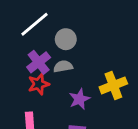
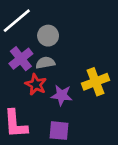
red star: (39, 84) -> (36, 84), moved, turned -30
purple star: (79, 99) -> (62, 95), turned 30

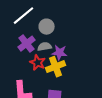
yellow cross: (96, 82) -> (56, 67), moved
purple star: (62, 95) -> (60, 53), moved

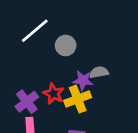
purple cross: (27, 44) -> (27, 102), moved
gray semicircle: (45, 47) -> (99, 72), moved

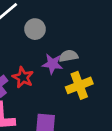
yellow cross: (78, 99) -> (79, 85), moved

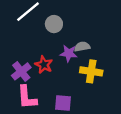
yellow cross: (79, 85) -> (91, 71), turned 30

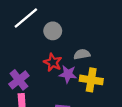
purple star: (69, 53) -> (68, 74), moved
red star: (44, 65) -> (53, 62), moved

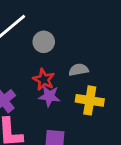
purple star: (68, 74) -> (49, 96), moved

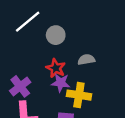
yellow cross: (90, 100) -> (79, 95), moved

